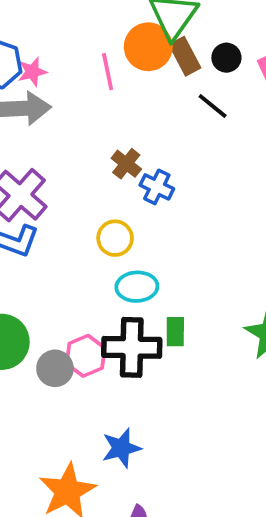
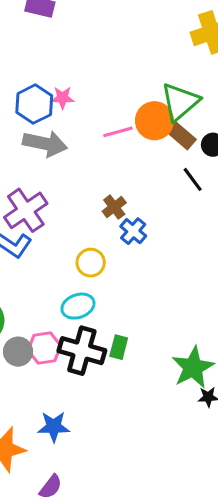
brown rectangle: (185, 56) -> (181, 135), turned -36
pink star: (32, 72) -> (63, 98), moved
pink line: (108, 72) -> (118, 132), turned 72
cyan ellipse: (137, 287) -> (78, 306), moved, turned -32

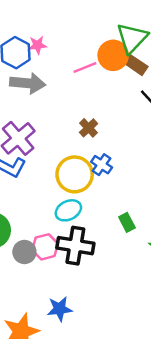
blue cross: (133, 231) -> (102, 165), moved
yellow circle: (91, 263) -> (75, 174), size x1.6
green rectangle: (119, 347) -> (127, 222), moved, turned -36

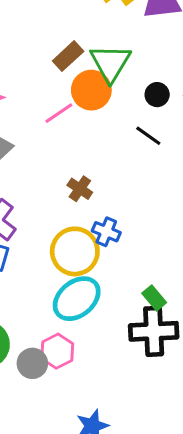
brown rectangle: (136, 65) -> (68, 56), moved, turned -65
cyan ellipse: (68, 210) -> (77, 299), size x1.4
black cross: (75, 246) -> (154, 331), moved

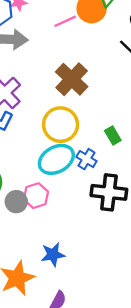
brown cross: (80, 189) -> (72, 79), size x1.8
blue cross: (106, 232) -> (86, 159), moved
green rectangle: (154, 298) -> (113, 136), moved

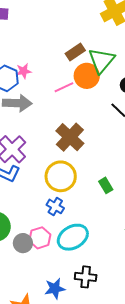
cyan ellipse: (56, 159) -> (73, 237), moved
blue cross: (86, 159) -> (55, 206), moved
black cross: (109, 192) -> (86, 277), moved, size x0.7

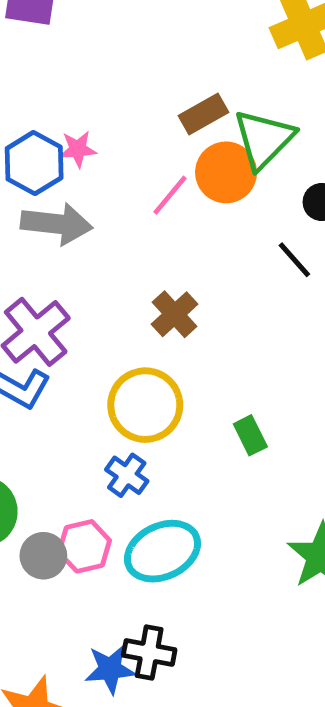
pink line: (64, 87) -> (170, 195), turned -30
brown cross: (70, 137) -> (175, 314), size x0.7
black cross: (86, 277) -> (149, 652), moved

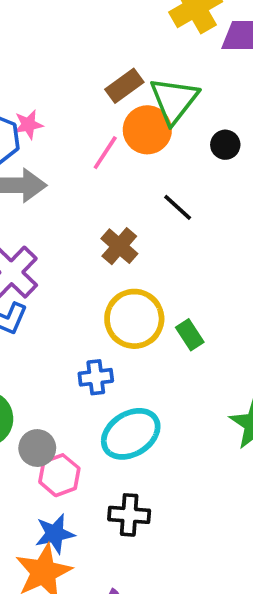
black line: (294, 260) -> (178, 207), moved
yellow circle: (145, 405) -> (134, 319), moved
blue cross: (127, 475) -> (96, 377), turned -36
pink hexagon: (84, 546) -> (59, 475), moved
blue star: (110, 669) -> (55, 534), moved

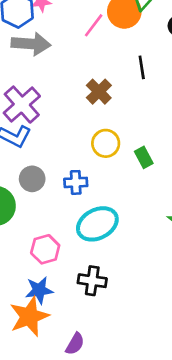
black line: (178, 207) -> (142, 67), turned 35
yellow circle: (134, 319) -> (106, 143), size x0.7
gray circle: (37, 448) -> (32, 179), moved

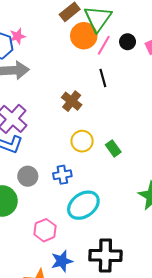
pink line: (94, 25) -> (104, 45), moved
black cross: (92, 281) -> (105, 255), moved, size x1.4
blue star: (39, 290) -> (62, 261), moved

